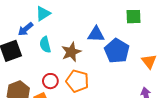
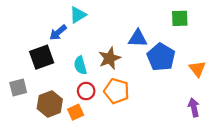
cyan semicircle: (45, 45) -> (80, 65), moved

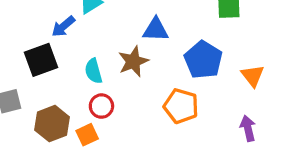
blue triangle: (138, 38) -> (156, 30), moved
orange pentagon: (117, 91) -> (181, 106), moved

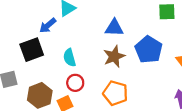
brown star: (133, 61) -> (114, 56), moved
orange pentagon: (181, 106) -> (115, 93), moved

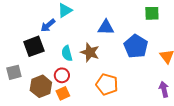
brown star: (114, 56) -> (90, 52), moved, turned -30
red circle: (75, 83) -> (62, 75), moved

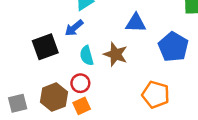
blue arrow: (48, 25) -> (74, 28), moved
gray square: (14, 72) -> (18, 103), moved
orange pentagon: (107, 84) -> (156, 95), moved

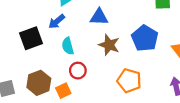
blue triangle: (136, 23) -> (99, 17), moved
brown star: (116, 54) -> (109, 45), moved
red circle: (80, 83) -> (78, 71), moved

